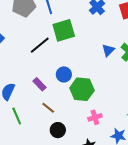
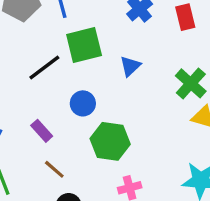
blue triangle: (108, 50) -> (130, 66), moved
blue circle: (64, 74) -> (83, 103), moved

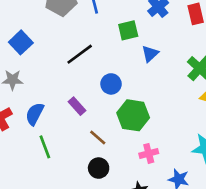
green square: (84, 45) -> (128, 30), moved, size x0.7
brown line: (54, 169) -> (98, 137), moved

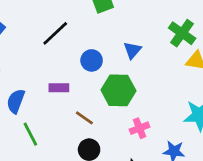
blue triangle: (150, 54) -> (132, 50), moved
purple rectangle: (77, 106) -> (59, 88), turned -42

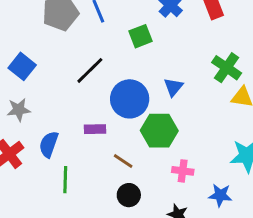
blue circle: (92, 60) -> (130, 99), size x1.6
pink cross: (139, 128) -> (183, 171), turned 30
green line: (30, 134) -> (65, 180), turned 30

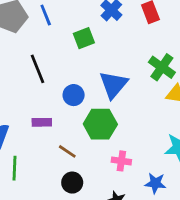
black line: (90, 70) -> (38, 69), turned -68
blue triangle: (173, 87) -> (113, 85), size x1.6
blue circle: (130, 99) -> (74, 95), size x0.6

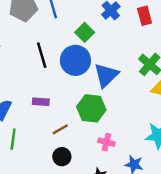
green square: (84, 38) -> (85, 32), turned -30
blue circle: (74, 95) -> (75, 60), moved, size x1.6
brown line: (67, 151) -> (60, 129), turned -70

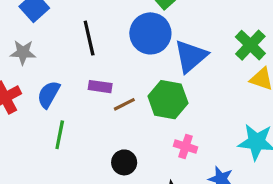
black line: (42, 55) -> (89, 38), moved
brown line: (60, 129) -> (124, 104), moved

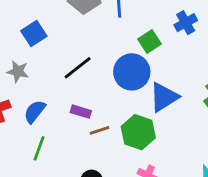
black line: (89, 38) -> (78, 68), turned 56

